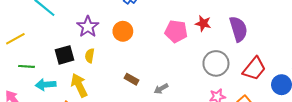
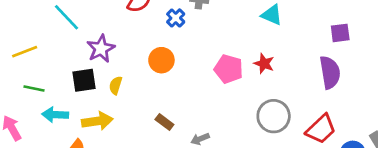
purple star: (88, 27) -> (101, 49), moved
purple semicircle: (238, 29) -> (330, 72), moved
yellow arrow: (79, 85) -> (97, 121), turned 100

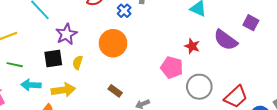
purple square: (340, 33) -> (251, 23), turned 35
orange circle: (161, 60) -> (113, 43), size x1.4
pink pentagon: (229, 69) -> (172, 67), moved
purple semicircle: (330, 72) -> (226, 40), moved, turned 135

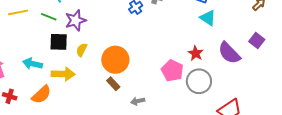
orange circle: (113, 43) -> (115, 60), moved
green line: (15, 65) -> (49, 17), moved
gray circle: (199, 87) -> (199, 81), moved

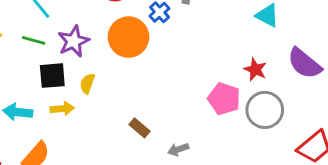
orange circle: (115, 60) -> (128, 37), moved
yellow arrow: (63, 74) -> (62, 109), moved, size x0.7

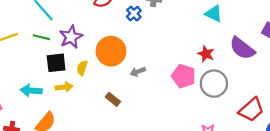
orange circle: (128, 37) -> (111, 51), moved
brown rectangle: (140, 128) -> (113, 99), moved
gray arrow: (178, 149) -> (138, 72), moved

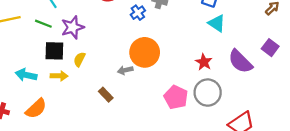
orange circle: (111, 51) -> (145, 52), moved
gray arrow: (138, 72) -> (125, 70), moved
pink pentagon: (183, 76) -> (176, 97), moved

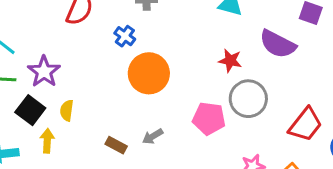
blue cross: (138, 13) -> (125, 36), moved
black square: (54, 51) -> (30, 110), turned -36
gray arrow: (125, 70) -> (153, 136), moved
yellow arrow: (59, 76) -> (47, 141), turned -70

